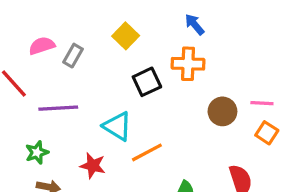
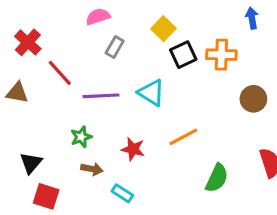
blue arrow: (195, 24) -> (252, 18), moved, turned 30
pink semicircle: (42, 46) -> (98, 17), moved
black square: (147, 82) -> (183, 55), moved
cyan triangle: (117, 126) -> (151, 93), moved

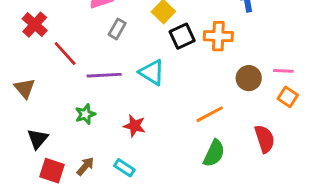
brown triangle: (17, 93) -> (25, 88), moved, turned 40
orange line: (183, 137) -> (210, 114), moved
brown arrow: (92, 169) -> (85, 166), moved, turned -60

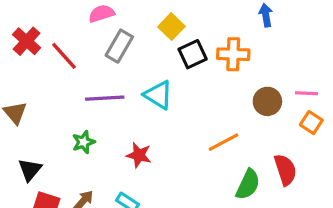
gray rectangle: (117, 29) -> (119, 46), size x1.4
red line: (65, 53) -> (64, 56), moved
green semicircle: (214, 153) -> (248, 184), moved

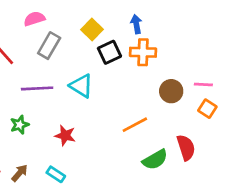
blue arrow: (266, 15) -> (136, 24), moved
green semicircle: (248, 184) -> (155, 160), turned 35

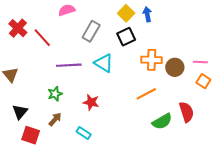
yellow square: (92, 29) -> (126, 13), moved
gray rectangle: (49, 46) -> (91, 31), moved
orange cross: (143, 52) -> (152, 60), moved
brown arrow: (20, 173) -> (55, 119), moved

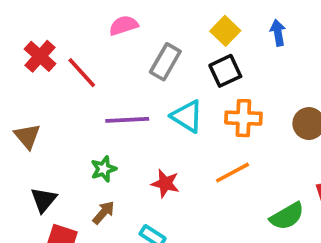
blue arrow: (147, 14) -> (278, 33), moved
orange cross: (152, 60) -> (243, 118), moved
orange line: (146, 94) -> (233, 173), moved

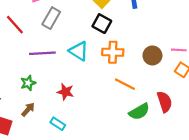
gray rectangle: (165, 62) -> (51, 18), moved
black square: (225, 71) -> (102, 24), turned -36
orange line: (233, 173) -> (125, 84), moved, turned 55

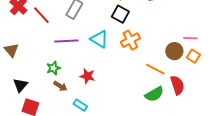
orange cross: (113, 52) -> (130, 40), turned -30
brown circle: (152, 55) -> (174, 51), moved
orange line: (125, 84) -> (155, 69), moved
brown arrow: (28, 109) -> (60, 86), moved, turned 80

